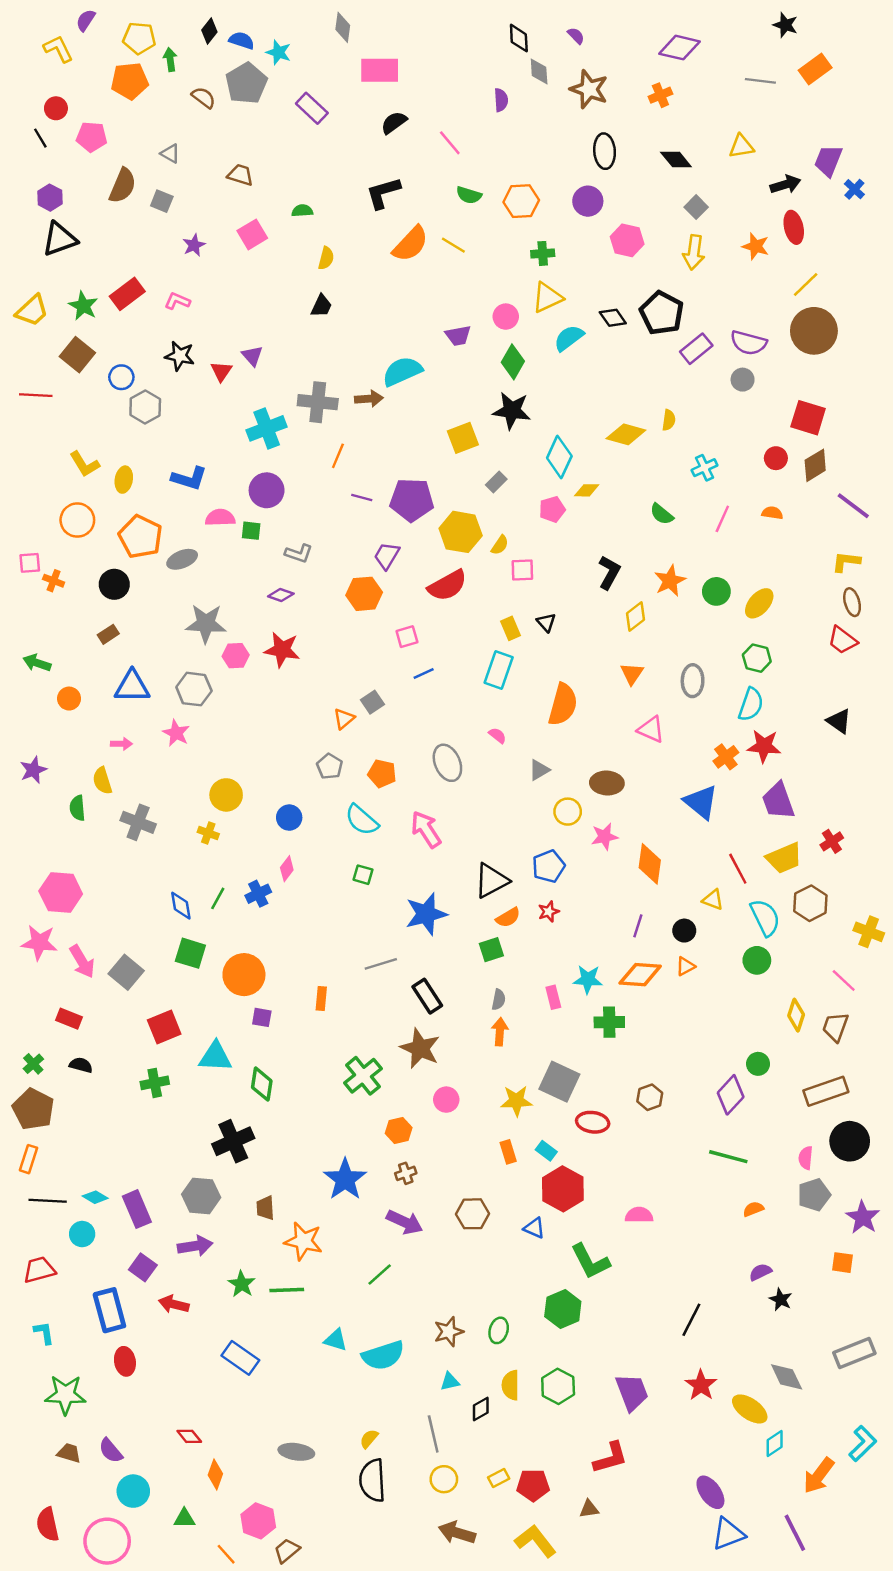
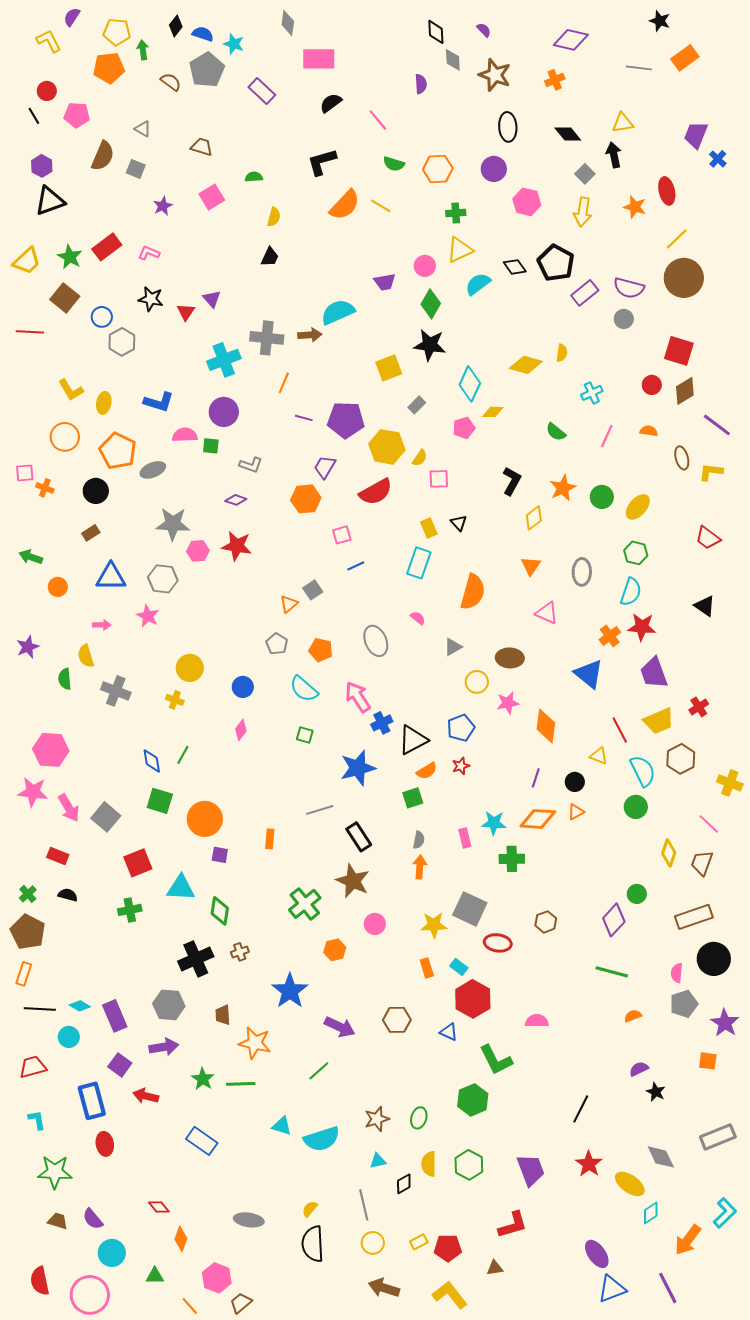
black arrow: (785, 184) -> (614, 155), moved, turned -85
brown ellipse: (852, 602) -> (682, 458), moved
blue cross: (258, 894) -> (382, 723), moved
brown cross: (406, 1173) -> (240, 952), moved

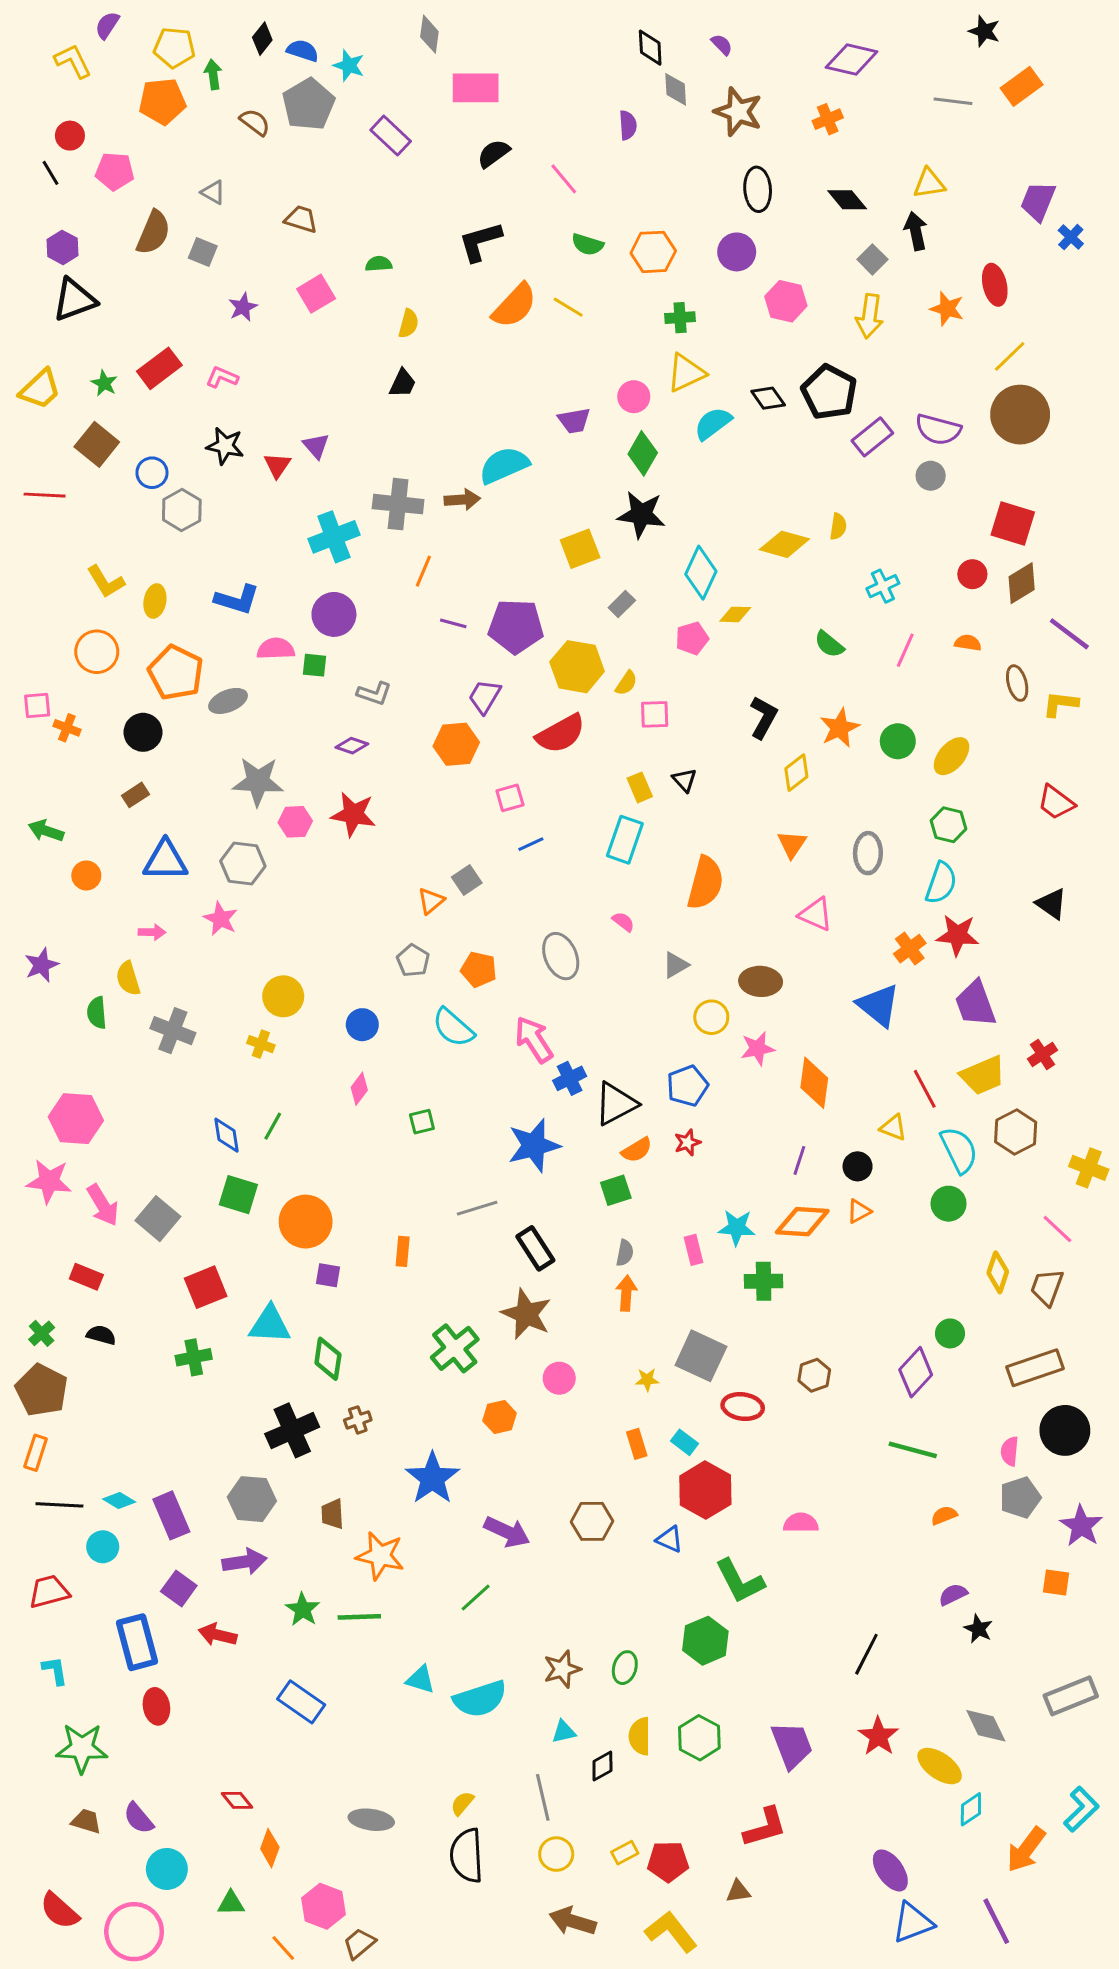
green star: (70, 257) -> (104, 383), size x0.7
green square: (305, 735) -> (422, 1122), moved, turned -30
yellow star: (434, 925) -> (647, 1380), size x0.6
red semicircle: (40, 1281) -> (59, 1911), turned -36

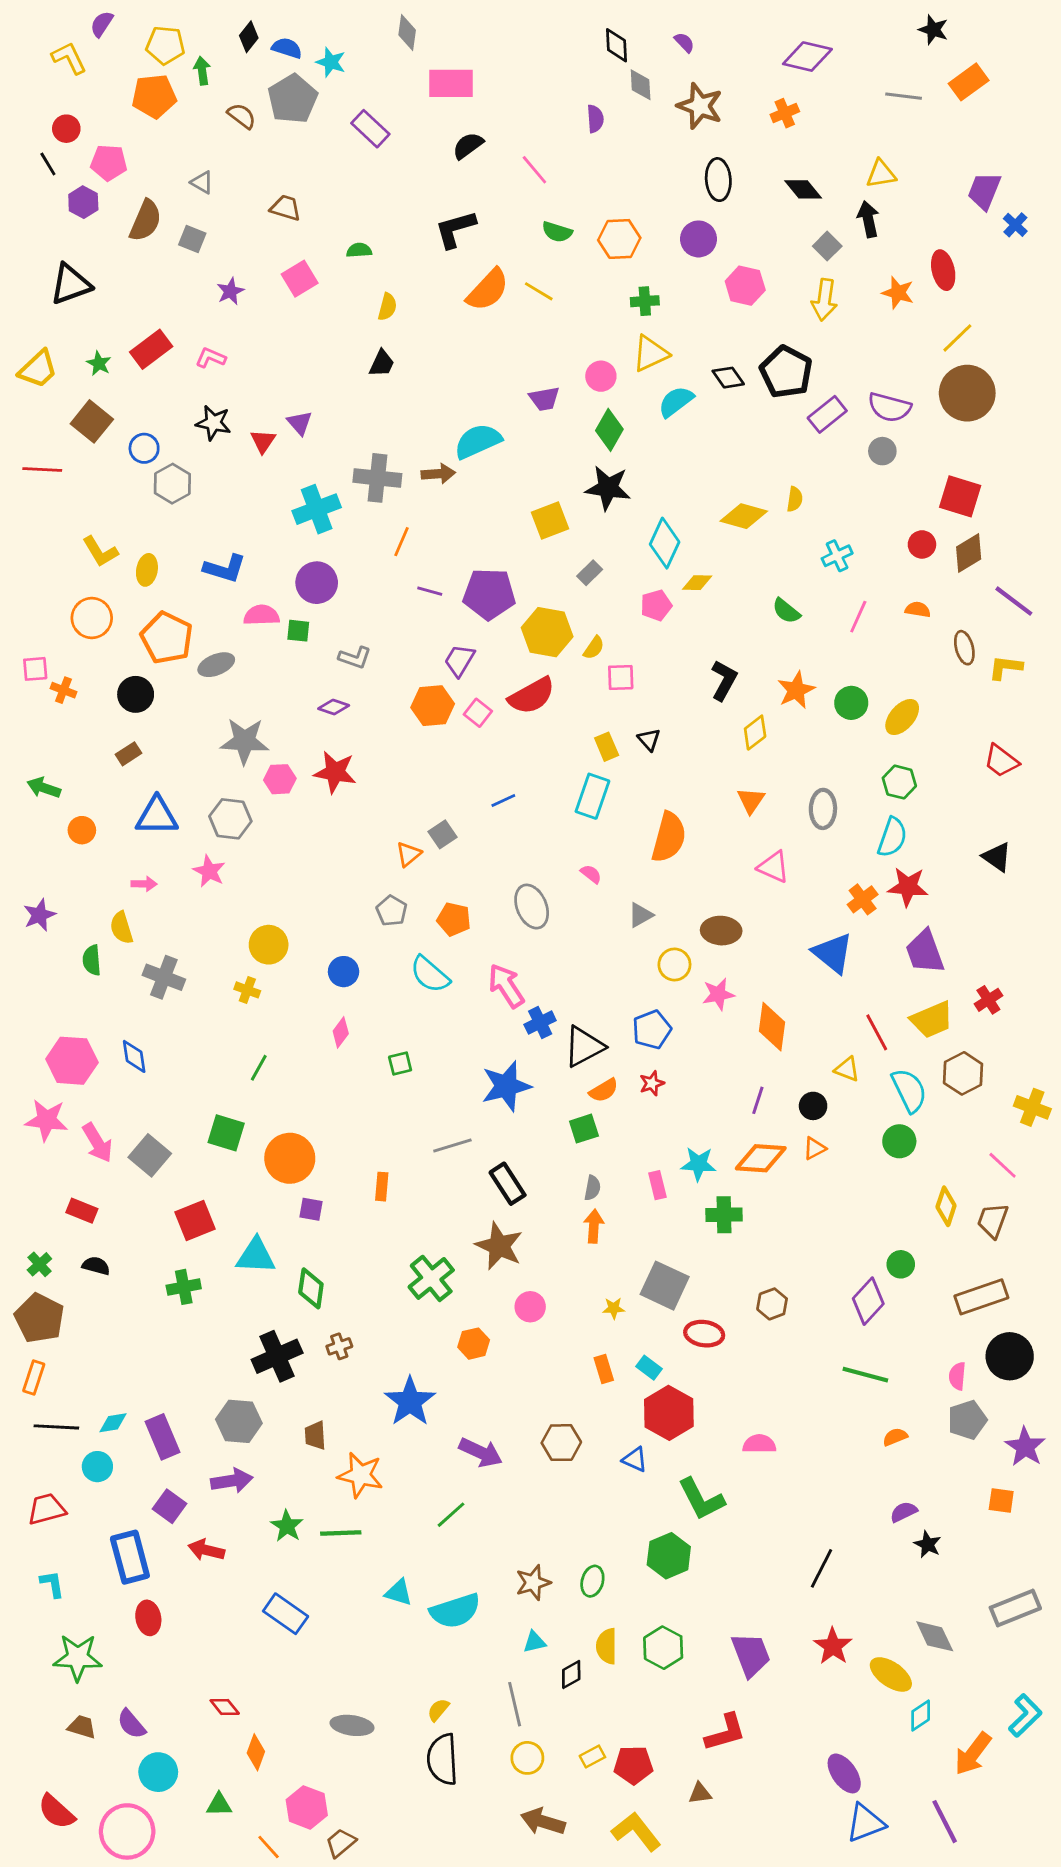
purple hexagon: (62, 247) -> (83, 202), moved
pink square: (510, 798) -> (478, 713), moved, turned -36
blue diamond: (227, 1135) -> (134, 1056), moved
cyan diamond: (119, 1501) -> (113, 1423), turned -40

